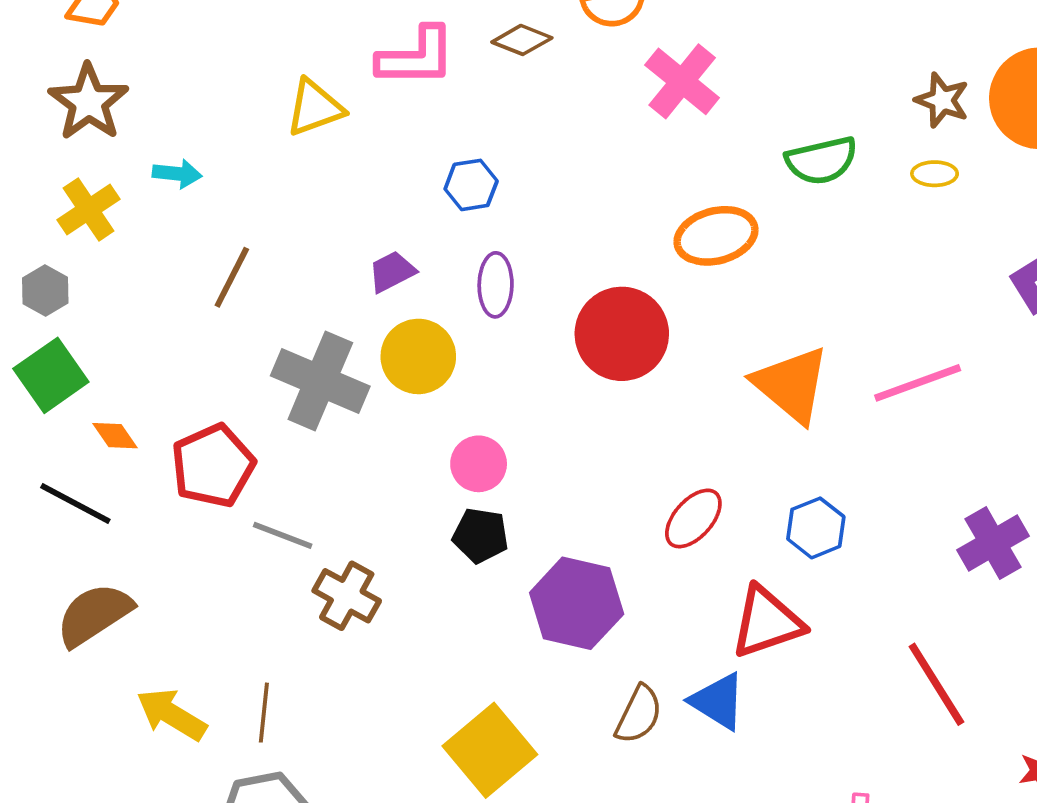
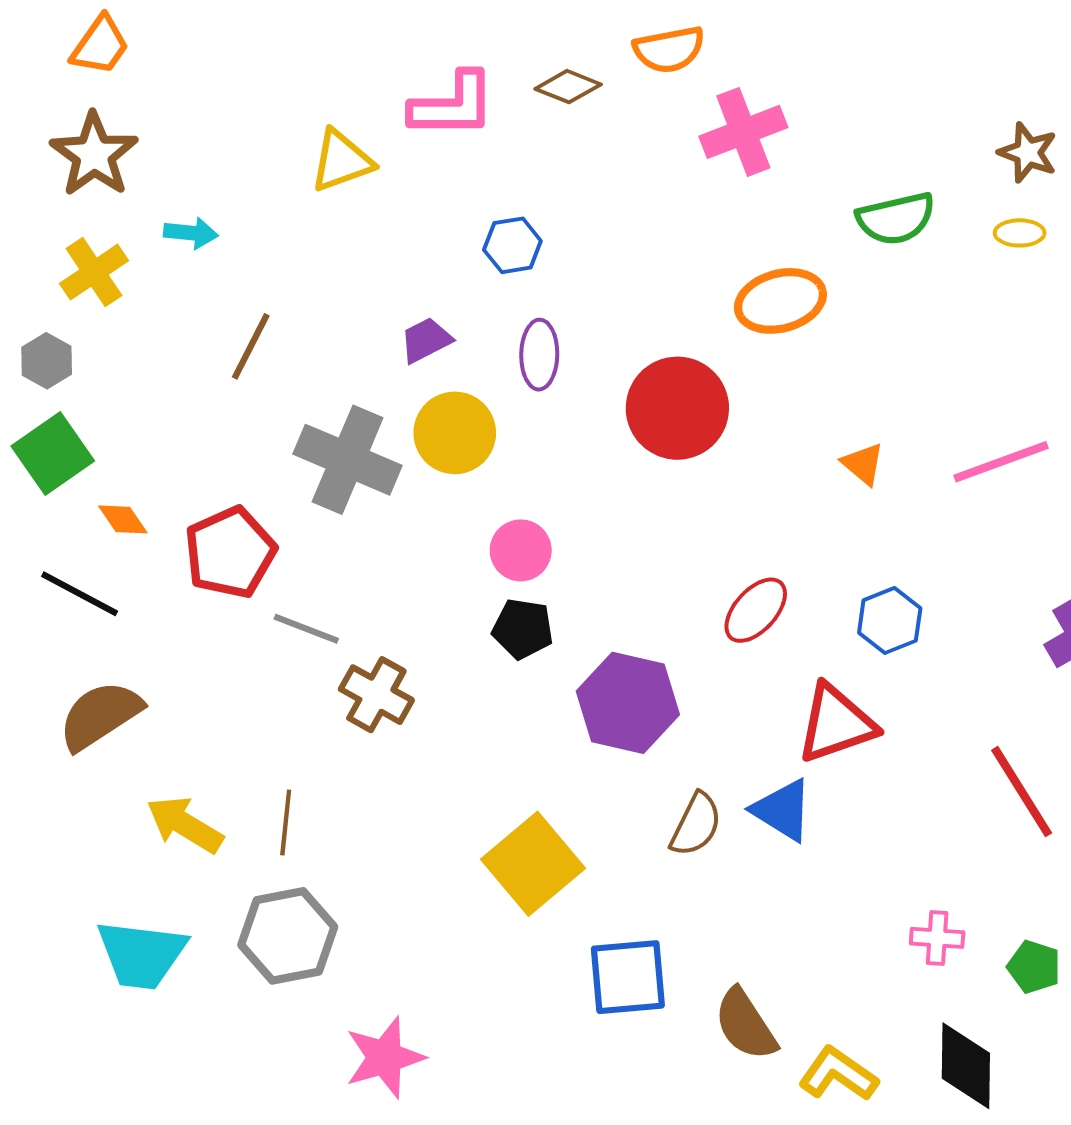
pink cross: (682, 81) -> (743, 132), turned 30
orange triangle: (791, 385) -> (863, 464), size x0.5

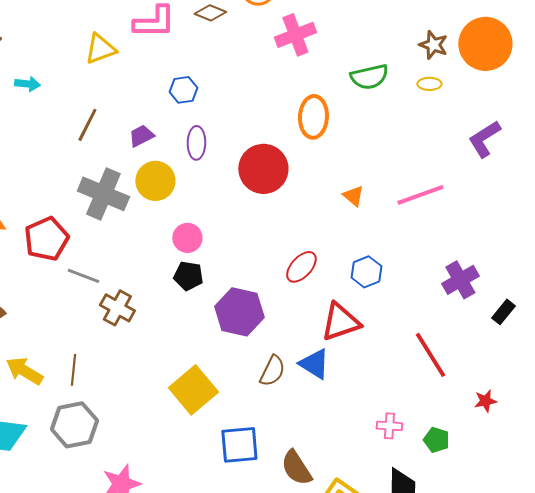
orange ellipse: (780, 301) -> (313, 117), turned -72
brown line: (251, 346) -> (87, 125), moved

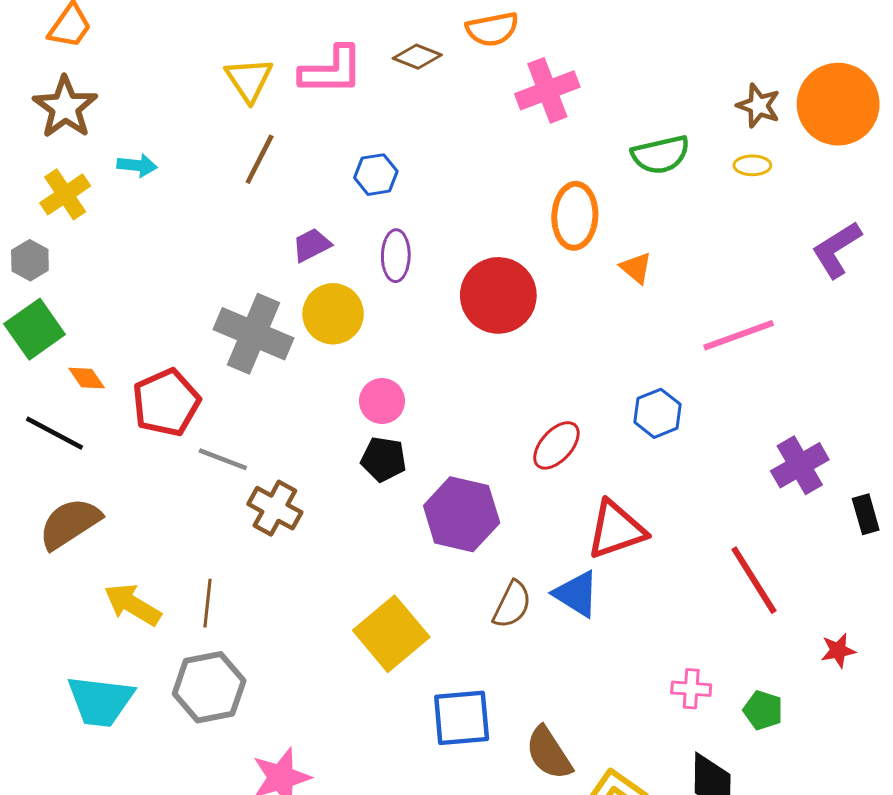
yellow triangle: (100, 49) -> (249, 80), moved, turned -44
brown line: (87, 125) -> (260, 159), moved
orange triangle: (353, 196) -> (636, 268), moved
blue hexagon: (366, 272) -> (657, 413), moved
black rectangle: (503, 312) -> (866, 514), turned -55

